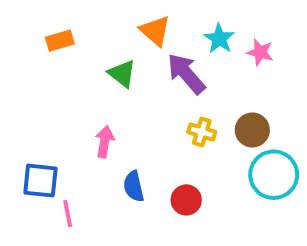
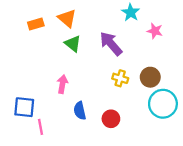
orange triangle: (155, 31) -> (67, 18), moved
cyan star: (219, 39) -> (131, 12), moved

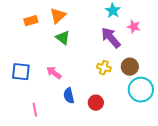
orange triangle: (67, 18) -> (58, 16), turned 36
purple arrow: (111, 44) -> (111, 38), moved
pink arrow: (62, 84) -> (54, 73), turned -63
blue square: (24, 107) -> (21, 72), moved

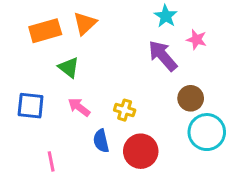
orange rectangle: (31, 21) -> (45, 31), size x1.5
green triangle: (63, 38) -> (69, 67), moved
yellow cross: (104, 68) -> (125, 110), moved
red circle: (96, 103) -> (141, 151), size x1.5

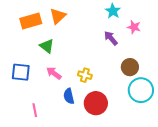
purple arrow: (163, 56) -> (111, 38), size x0.7

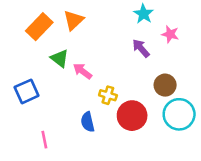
orange rectangle: (31, 21) -> (39, 27), turned -30
blue square: (21, 72) -> (27, 91), turned -30
pink arrow: (54, 73) -> (82, 71), moved
red circle: (96, 103) -> (132, 116), moved

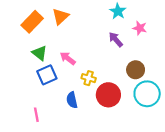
green triangle: (60, 58) -> (40, 53), moved
blue square: (27, 91) -> (47, 75), moved

